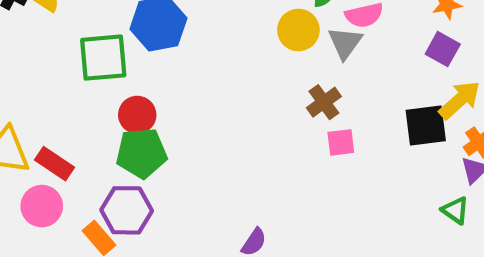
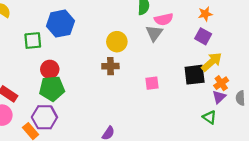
yellow circle: (298, 30) -> (117, 42), moved
green square: (103, 58) -> (33, 41), size x0.7
brown cross: (324, 102) -> (110, 66), moved, turned 35

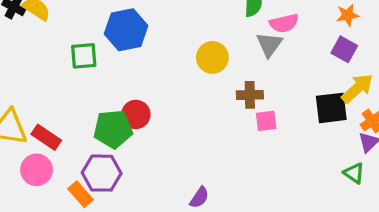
brown cross: (110, 66) -> (250, 95), moved
red circle: (50, 69) -> (136, 114), moved

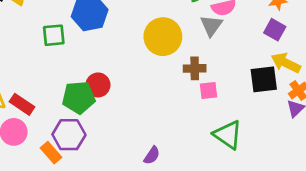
yellow circle: (212, 57) -> (163, 37), size x1.4
yellow arrow: (357, 88) -> (286, 63), turned -112
green triangle: (354, 173) -> (228, 135), moved, size x1.6

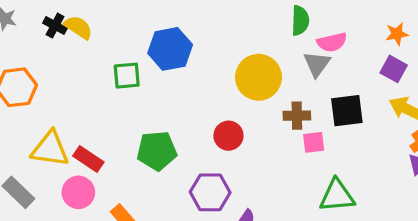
black square: (264, 79) -> (347, 111), moved
red circle: (98, 85) -> (228, 136), moved
purple hexagon: (69, 135) -> (210, 192), moved
green triangle: (228, 135) -> (337, 196), turned -40

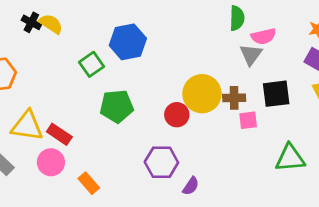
green square: (127, 76) -> (91, 64), turned -30
yellow circle: (259, 77) -> (202, 94), moved
green pentagon: (157, 151) -> (117, 106), moved
green triangle: (337, 196) -> (290, 158), moved

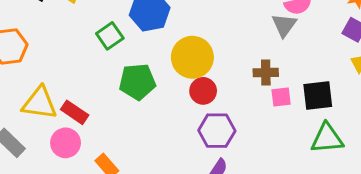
yellow circle: (202, 94) -> (192, 57), moved
black square: (276, 94) -> (318, 95), moved
purple hexagon: (161, 162) -> (217, 131), moved

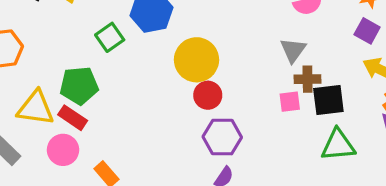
gray triangle: (284, 25) -> (293, 50), moved
brown cross: (266, 73) -> (308, 79), moved
green pentagon: (137, 82) -> (79, 86), moved

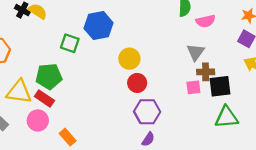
green square: (110, 37) -> (70, 43), turned -36
yellow circle: (197, 60) -> (129, 59), size x0.7

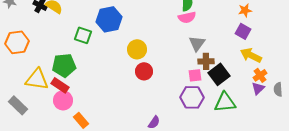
pink semicircle: (206, 21) -> (187, 17), moved
black square: (220, 86) -> (219, 74), turned -30
purple hexagon: (147, 112) -> (192, 97), moved
pink circle: (38, 120) -> (63, 100), moved

